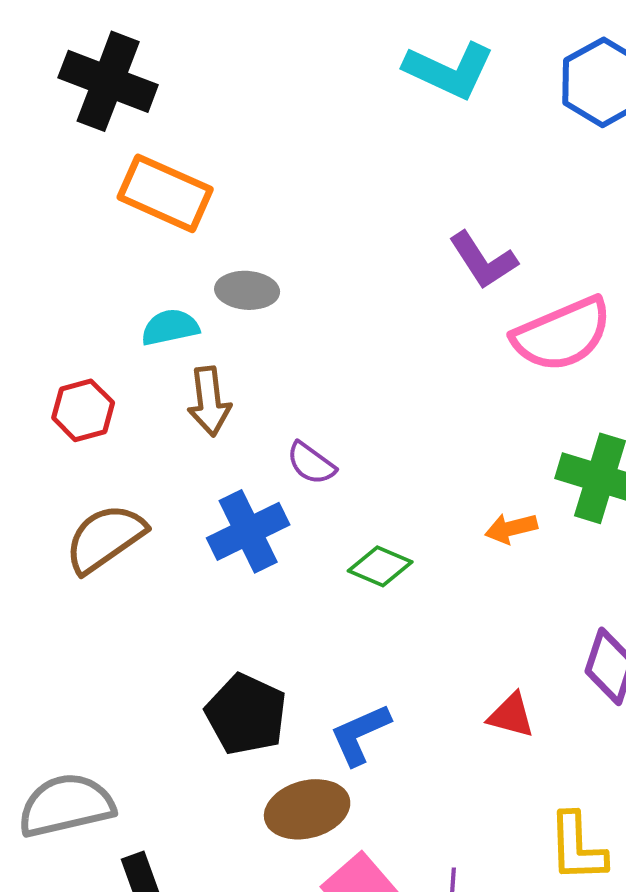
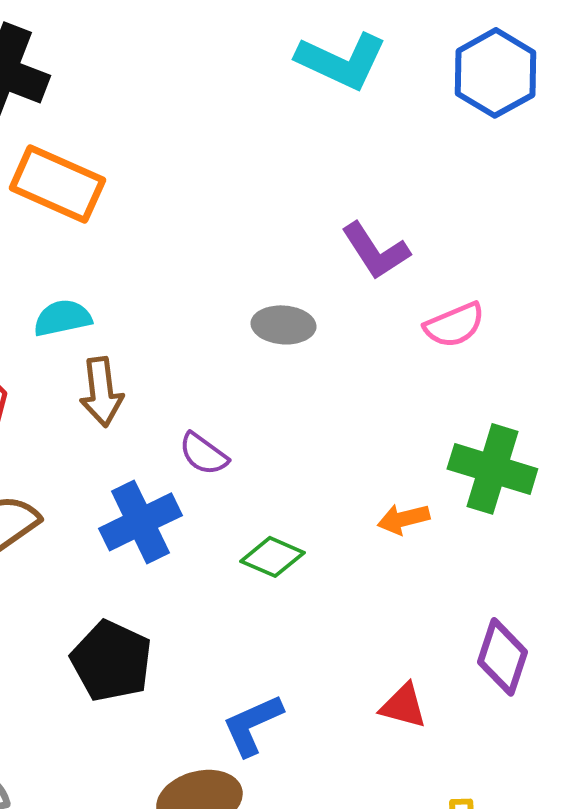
gray ellipse: (247, 290) -> (283, 325), moved
pink semicircle: (562, 334) -> (454, 325), size x0.6
black pentagon: (246, 714) -> (111, 661), moved

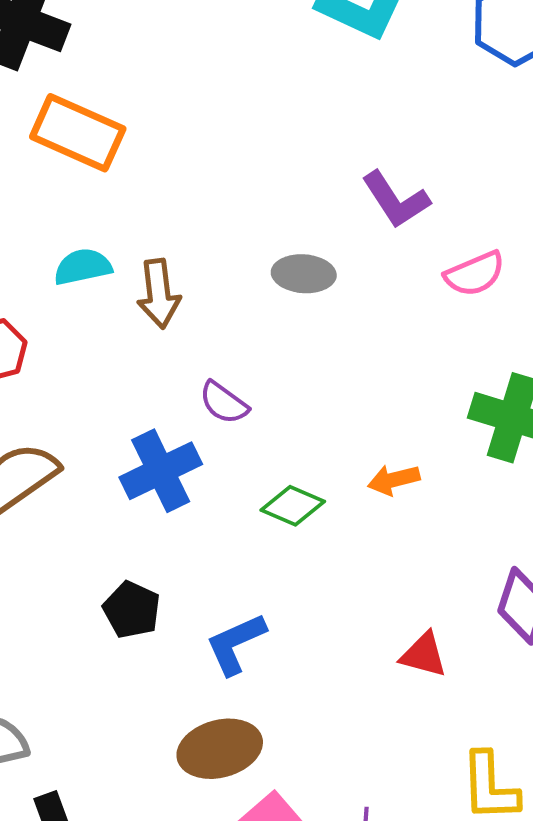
brown arrow: (101, 392) -> (159, 294), moved
orange arrow: (403, 519) -> (394, 480), moved
black pentagon: (111, 661) -> (132, 610), size x0.7
blue L-shape: (252, 725) -> (236, 644), moved

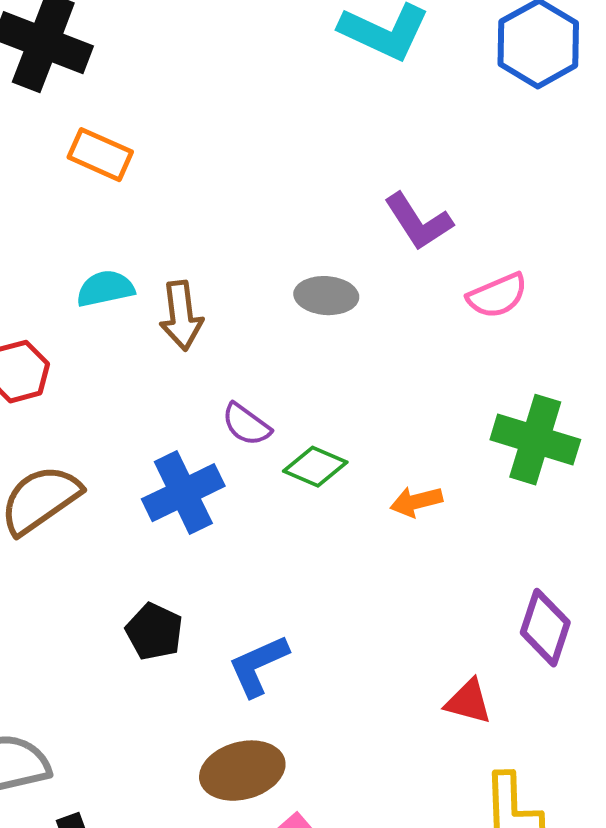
orange rectangle: (78, 133) -> (100, 155), size x0.7
green diamond: (293, 506) -> (315, 467), moved
red triangle: (424, 655) -> (468, 702), moved

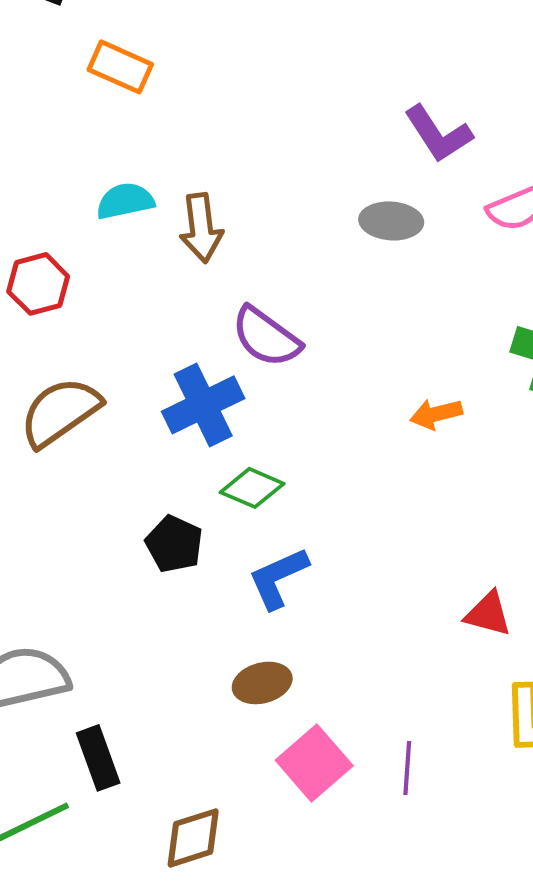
gray ellipse: (326, 296) -> (391, 221), moved
purple semicircle: (246, 425) -> (266, 337), size x1.4
green diamond: (315, 467) -> (252, 488), moved
brown ellipse: (242, 771) -> (262, 683), size x0.7

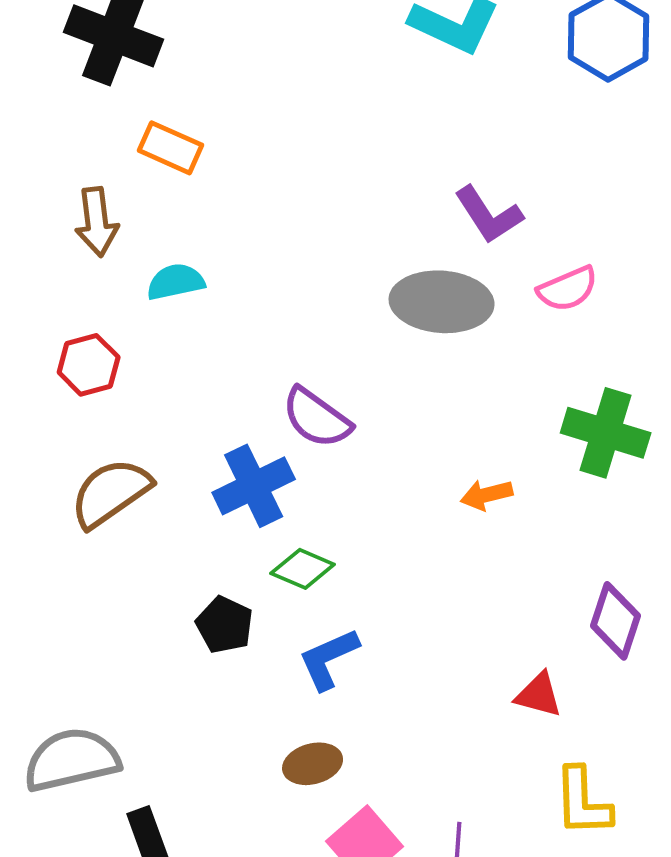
gray ellipse: (391, 221) -> (442, 302), size x1.6
brown arrow: (201, 228) -> (97, 222), moved

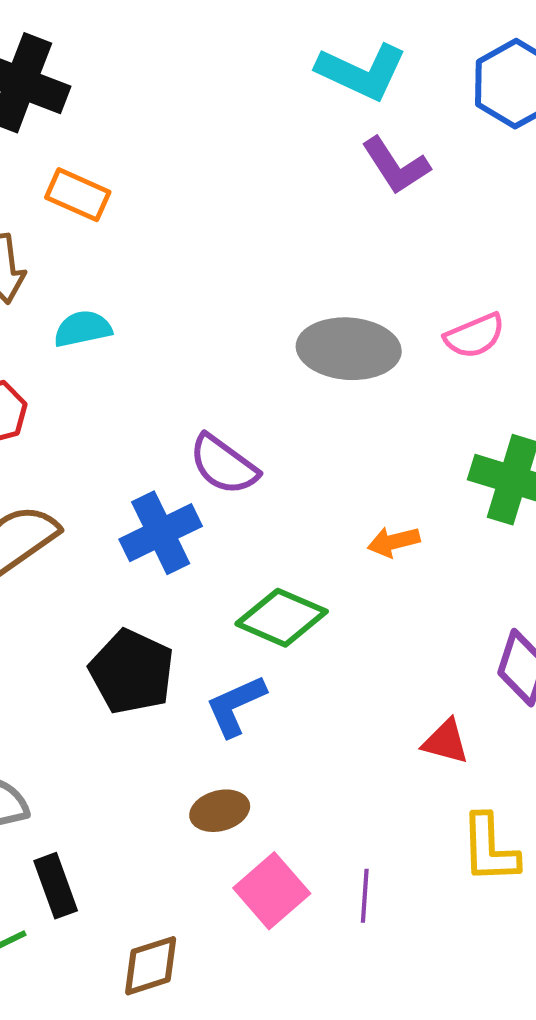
purple L-shape: (489, 215) -> (396, 166), moved
green diamond: (303, 569) -> (282, 618), moved, size x1.4
black pentagon: (225, 625) -> (132, 672), size x1.5

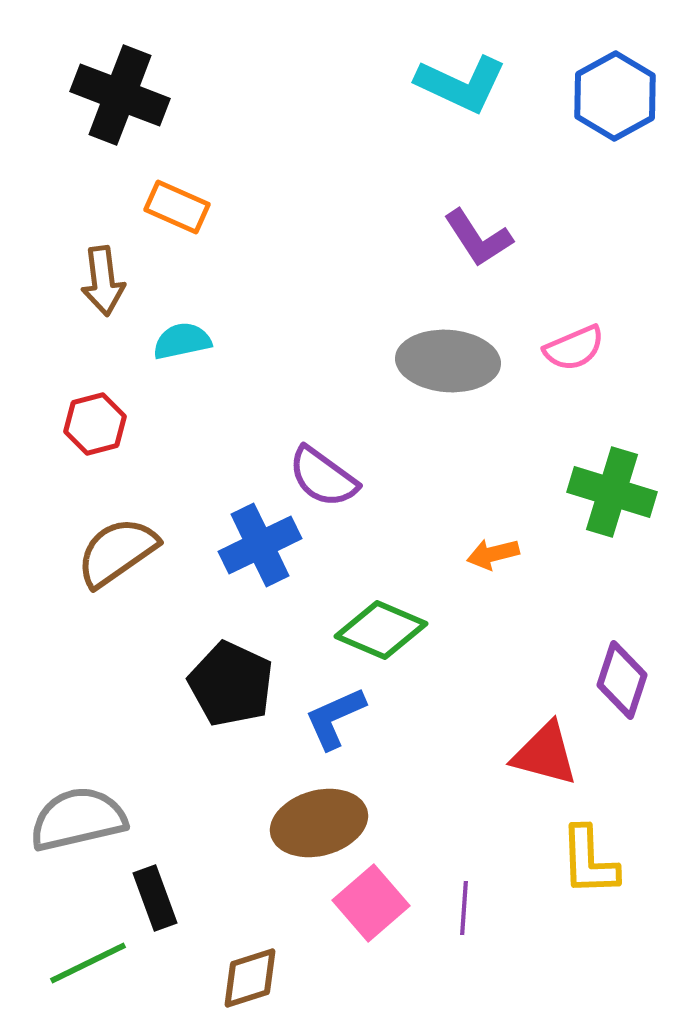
purple L-shape: (396, 166) -> (478, 238), moved
red triangle: (446, 742) -> (545, 754), size x1.4
brown ellipse: (220, 811) -> (319, 823), size x1.6

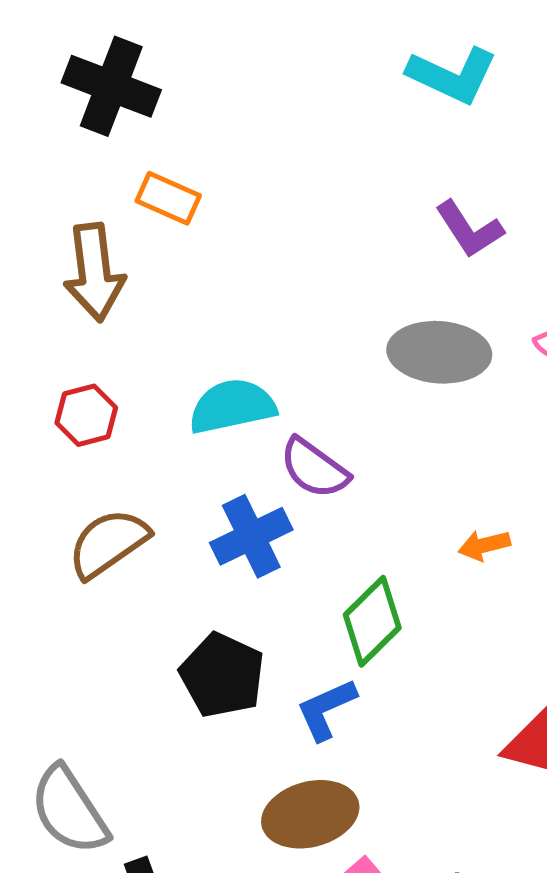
brown arrow: (103, 281) -> (94, 272), size x1.4
cyan semicircle: (182, 341) -> (232, 406), moved, size x1.5
green diamond: (381, 630) -> (372, 621), turned -68
gray semicircle: (78, 819) -> (69, 810), turned -110

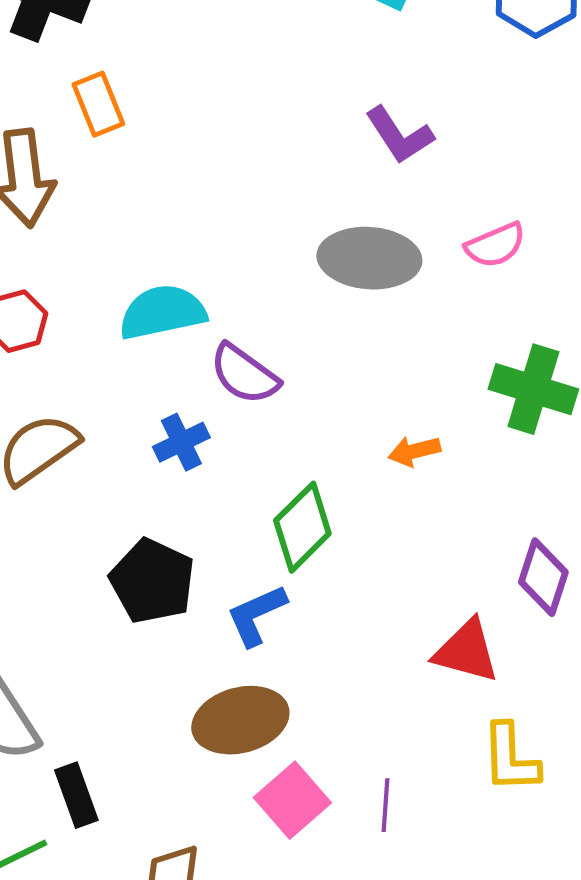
orange rectangle: (168, 198) -> (98, 104), turned 44
blue cross: (251, 536) -> (181, 442), size x0.7

